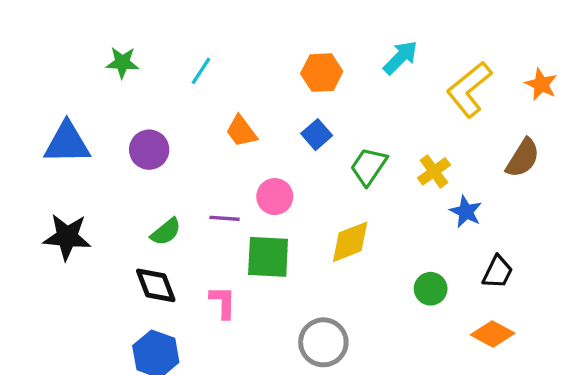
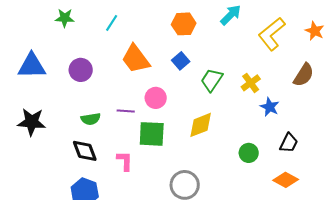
orange trapezoid: (241, 131) -> (136, 59), size x1.5
green semicircle: (166, 232) -> (91, 119), turned 30

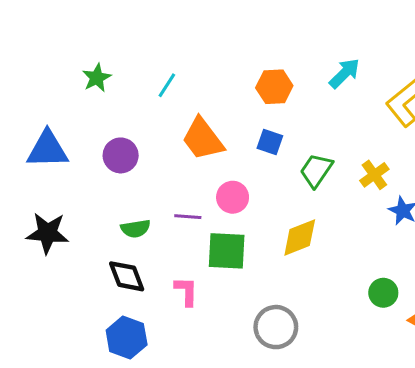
green star: (65, 18) -> (97, 78), turned -30
blue square: (181, 61) -> (270, 142), turned -30
green circle: (249, 153) -> (383, 293), moved

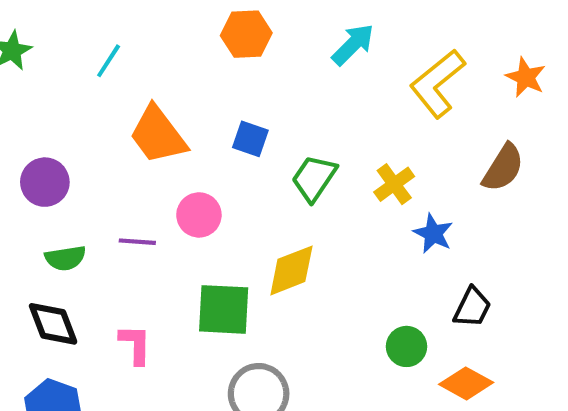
orange hexagon: (274, 87) -> (246, 34), moved
purple circle: (121, 155) -> (45, 182), moved
green square: (227, 251) -> (224, 309), moved

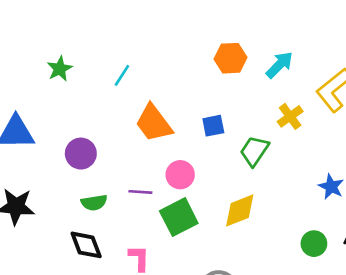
orange hexagon: (246, 34) -> (230, 58), moved
blue square: (250, 139) -> (213, 126), turned -30
yellow cross: (394, 184) -> (290, 116), moved
green square: (224, 309) -> (179, 217), moved, turned -30
green circle: (407, 346) -> (314, 244), moved

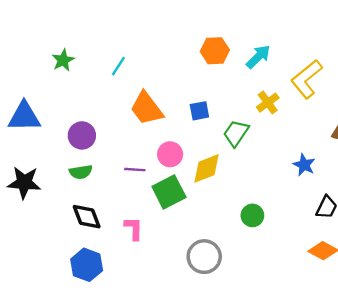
green semicircle: (94, 203) -> (81, 172), moved
yellow diamond: (240, 210) -> (207, 168), moved
green circle: (314, 244) -> (252, 215), moved

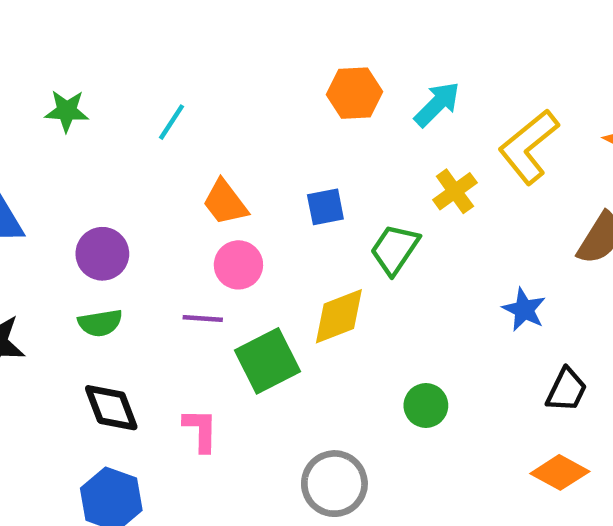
green star: (63, 60) -> (67, 111), turned 30
orange trapezoid: (147, 108) -> (225, 202), size x0.7
pink circle: (170, 154) -> (238, 265), moved

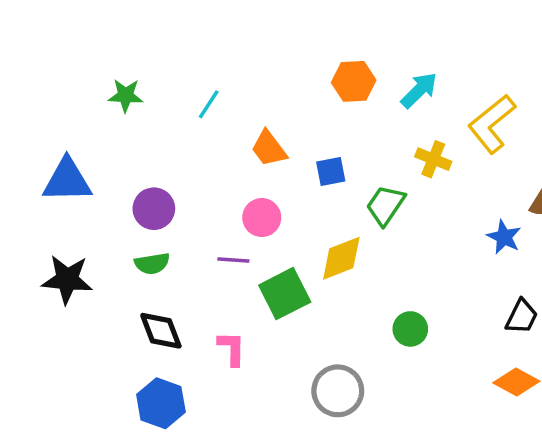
yellow cross: (455, 191) -> (433, 159), turned -32
orange trapezoid: (225, 202) -> (269, 149), moved
blue star: (524, 310) -> (504, 237), moved

